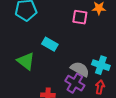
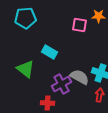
purple cross: (75, 83) -> (62, 84), moved, turned 30

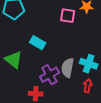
gray semicircle: (80, 77) -> (68, 68), turned -108

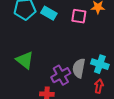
cyan rectangle: (38, 43) -> (49, 13), moved

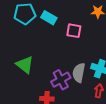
pink square: (79, 16) -> (74, 31), moved

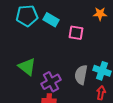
purple cross: (61, 80) -> (51, 82), moved

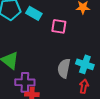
purple cross: (51, 82) -> (25, 82), moved, turned 30

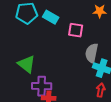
gray semicircle: (64, 68) -> (92, 53), moved

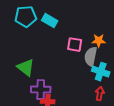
orange star: (100, 11) -> (99, 41), moved
pink square: (76, 30) -> (75, 45), moved

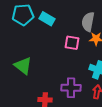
gray semicircle: (91, 57) -> (88, 22), moved
purple cross: (41, 90) -> (71, 88), moved

